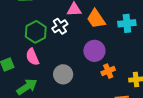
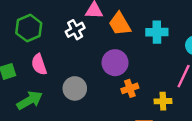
green hexagon: (36, 32) -> (29, 28), moved

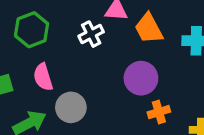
gray circle: (75, 88) -> (71, 107), moved

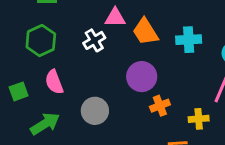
gray circle: (71, 107) -> (95, 111), moved

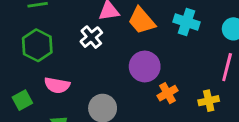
cyan cross: (189, 40) -> (187, 22), turned 30
pink semicircle: (54, 82) -> (57, 85), turned -50

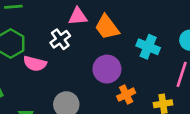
cyan cross: (187, 22) -> (148, 47), moved
pink semicircle: (57, 85) -> (35, 64), moved

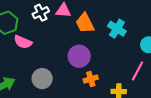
white cross: (60, 39) -> (41, 13), moved
cyan cross: (148, 47) -> (117, 29), moved

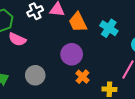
orange cross: (91, 79) -> (82, 77), turned -32

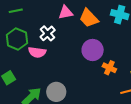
white cross: (35, 11) -> (48, 33), moved
gray circle: (35, 75) -> (56, 92), moved

